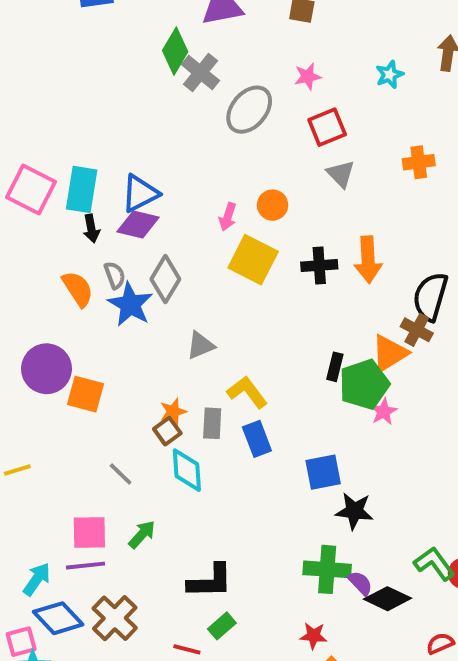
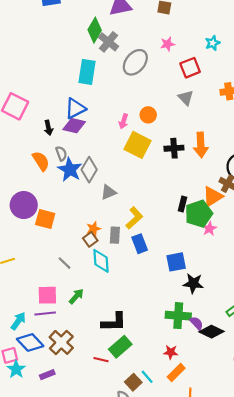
red square: (327, 127) -> (190, 68), moved
cyan rectangle: (82, 189) -> (87, 72), moved
gray diamond: (165, 279) -> (89, 170), moved
yellow L-shape: (247, 392) -> (134, 218), turned 85
green rectangle: (222, 626) -> (120, 347), size x1.5

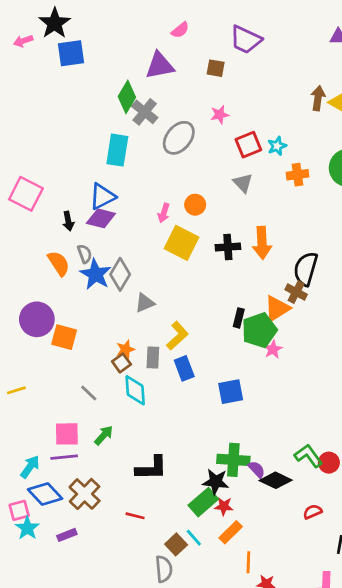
cyan star: (213, 43) -> (277, 146), moved
black star: (193, 283) -> (216, 482), moved
green rectangle: (120, 347) -> (203, 502), moved

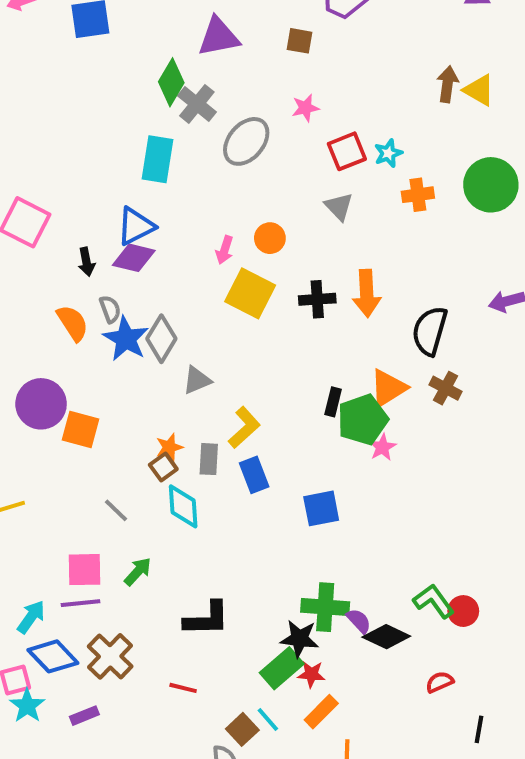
brown cross: (296, 292) -> (445, 388), moved

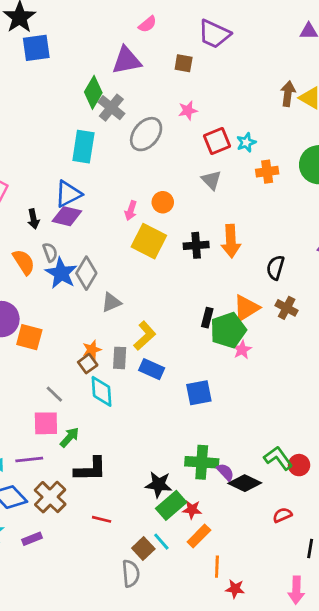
black semicircle: (430, 331) -> (275, 268), size x0.7
blue rectangle: (254, 475) -> (152, 369), turned -45
pink square: (84, 570) -> (46, 423), moved
black L-shape: (207, 619) -> (90, 469), moved
black star: (299, 639) -> (159, 485), moved

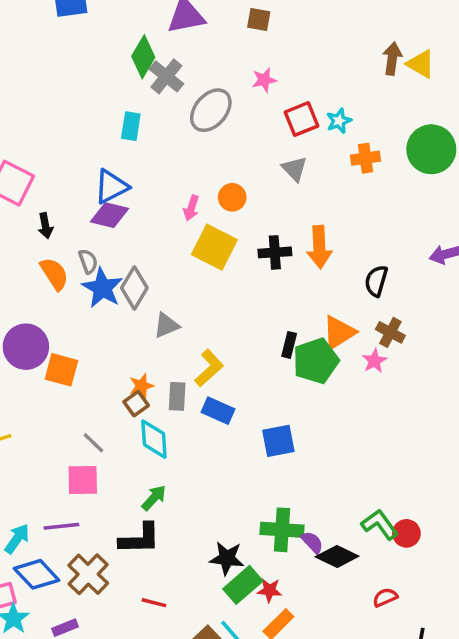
cyan rectangle: (83, 147) -> (131, 126), size x0.7
black arrow: (33, 219) -> (45, 226), moved
pink star: (242, 350) -> (374, 361), moved
green arrow: (70, 437) -> (154, 498), moved

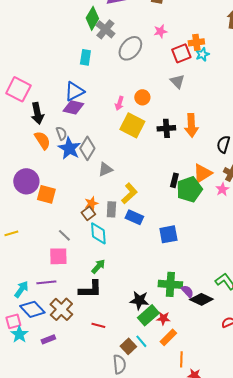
orange cross: (366, 158) -> (196, 42), moved
black arrow: (45, 226) -> (37, 113), size x1.5

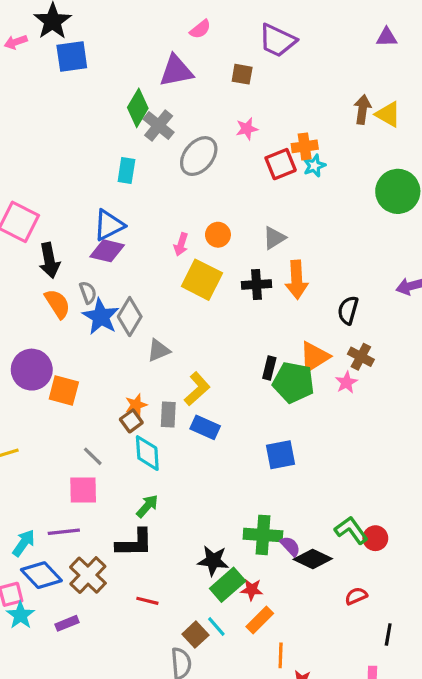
gray triangle: (177, 81) -> (274, 238), moved, turned 42
green pentagon: (189, 189) -> (293, 382), turned 30
blue square: (168, 234) -> (281, 455), moved

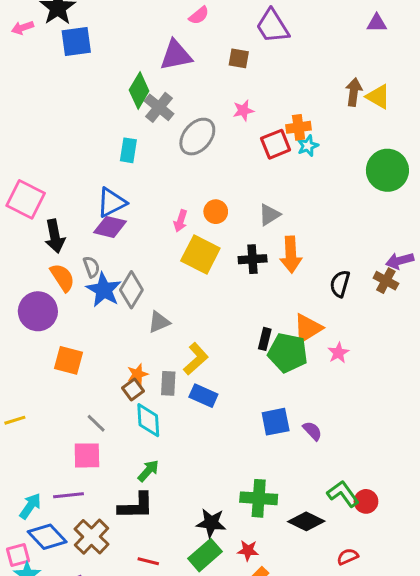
purple trapezoid: (277, 40) -> (272, 26), turned 33
brown cross: (361, 357) -> (386, 281), moved
purple circle: (32, 370) -> (38, 311), moved
purple semicircle: (290, 546) -> (312, 431), moved
green rectangle: (228, 585) -> (205, 555), moved

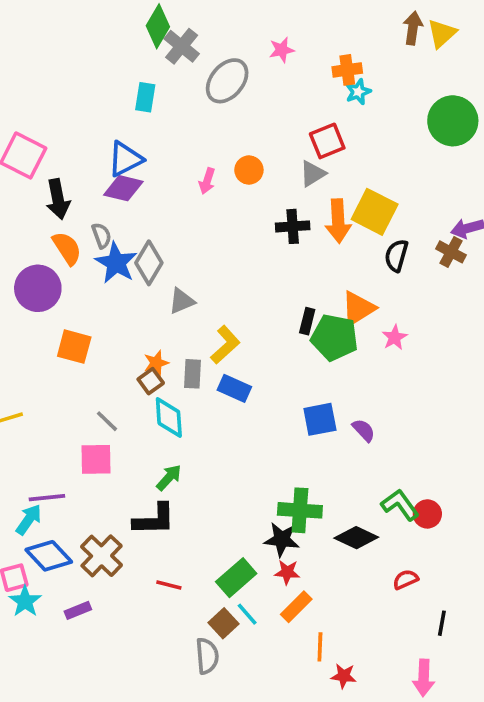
yellow triangle: (378, 97) -> (442, 34), turned 48
red square: (276, 144) -> (327, 141), moved
yellow square: (200, 255) -> (375, 212), moved
purple line: (69, 495) -> (47, 498), moved
black star: (211, 523) -> (282, 539), moved

